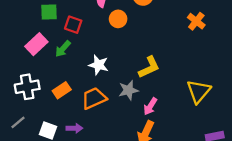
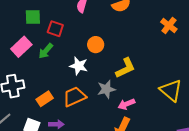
orange circle: (118, 19) -> (96, 45), moved
orange rectangle: (62, 90) -> (45, 99), moved
yellow triangle: (199, 91) -> (171, 90), turned -30
pink arrow: (150, 106) -> (126, 104), turned 35

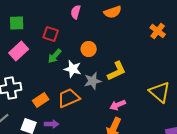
green square: (33, 17) -> (17, 23), moved
green arrow: (46, 51) -> (55, 56), moved
gray star: (106, 89) -> (93, 81), moved

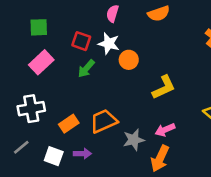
white star: (73, 69) -> (109, 44), moved
gray star: (93, 81) -> (134, 140), moved

